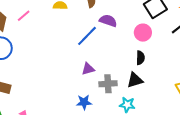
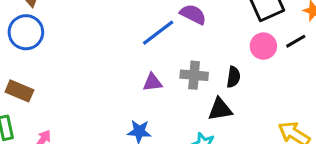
pink circle: (143, 33) -> (263, 46), moved
gray cross: (108, 84) -> (194, 75), moved

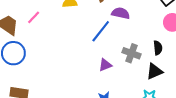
gray cross: (194, 75) -> (132, 53), turned 30

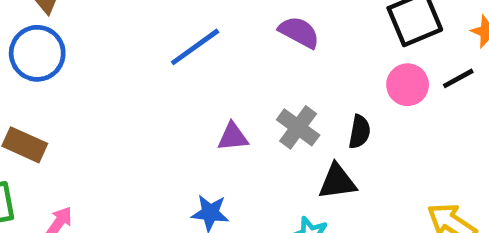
blue line: (101, 31) -> (195, 47), moved

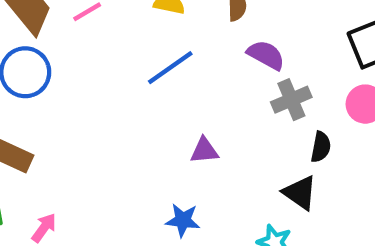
gray cross: (298, 127) -> (291, 100), moved, turned 30
black triangle: (337, 182) -> (300, 193), turned 42

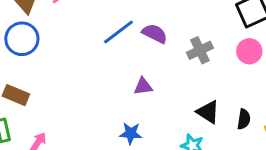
purple semicircle: (266, 55) -> (155, 33), moved
black semicircle: (321, 147) -> (244, 119), moved

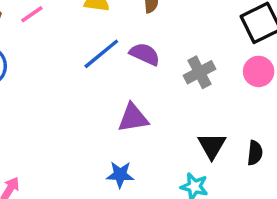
purple triangle: (143, 86) -> (133, 118), size x1.4
black triangle: (208, 112) -> (212, 146), turned 30

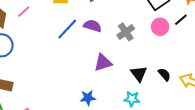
purple triangle: (133, 118) -> (103, 63), moved
black semicircle: (255, 153) -> (164, 74), turned -40

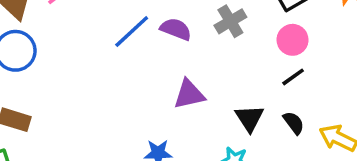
black line: (181, 20) -> (293, 77), moved
gray cross: (126, 32) -> (230, 21), moved

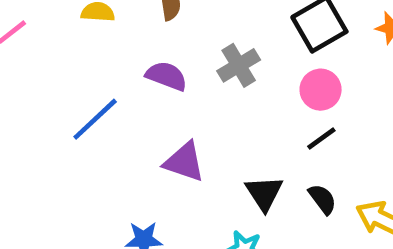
blue line: (132, 31) -> (95, 119), moved
purple triangle: (189, 94) -> (184, 162), turned 32

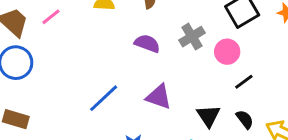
pink circle: (321, 90) -> (227, 52), moved
blue line: (95, 119) -> (104, 98), moved

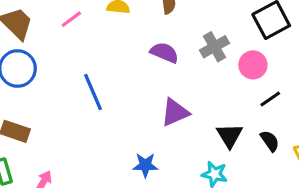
pink line: (51, 17) -> (71, 19), moved
purple triangle: (159, 97) -> (175, 112), turned -44
blue line: (104, 98) -> (93, 92), moved, turned -72

